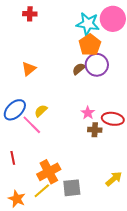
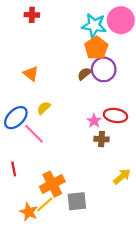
orange triangle: (29, 69) -> (31, 74), turned -42
yellow semicircle: (41, 111) -> (44, 108), moved
red ellipse: (113, 119) -> (115, 115), moved
yellow arrow: (114, 179) -> (122, 177), moved
orange star: (17, 199) -> (29, 212), moved

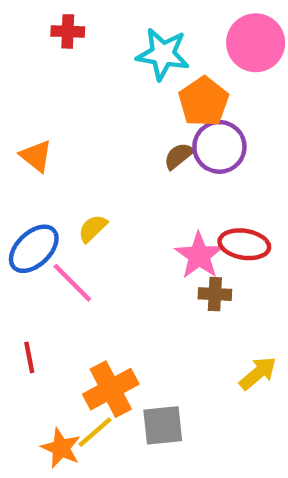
cyan star: (94, 26) -> (163, 54), moved
orange triangle: (31, 74) -> (36, 156), moved
pink star: (94, 121) -> (199, 256), size x1.5

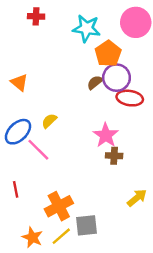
red ellipse: (244, 244) -> (130, 98), moved
yellow line: (95, 432) -> (61, 236), moved

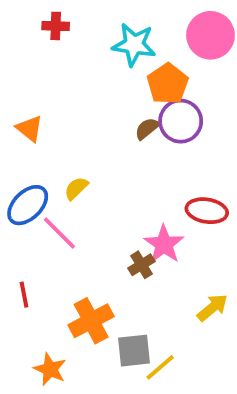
red ellipse: (130, 98) -> (207, 211), moved
pink star: (106, 135) -> (164, 244), moved
brown cross: (114, 156) -> (141, 265), moved, turned -35
yellow line: (61, 236) -> (160, 367), moved

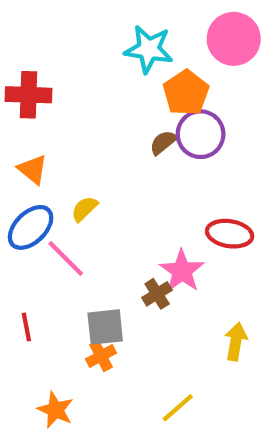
red cross: (56, 26) -> (29, 95), moved, size x1.5
orange triangle: (30, 129) -> (33, 169), moved
yellow arrow: (212, 308) -> (236, 341), turned -40
orange cross: (91, 321) -> (101, 356), size x0.6
gray square: (134, 351) -> (105, 327), moved

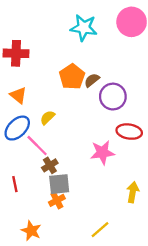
orange pentagon: (186, 93) -> (72, 77), moved
purple circle: (201, 134) -> (113, 97), moved
pink star: (182, 271) -> (102, 153), turned 30
brown cross: (157, 294) -> (50, 165), moved

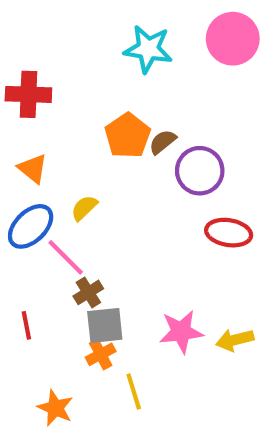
pink star: (102, 153) -> (181, 332), moved
yellow arrow: (133, 192) -> (235, 340), turned -114
yellow line: (100, 230) -> (134, 391), moved, turned -66

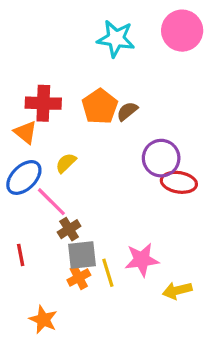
red cross: (28, 94) -> (43, 103), moved
purple circle: (200, 171) -> (161, 158), moved
yellow arrow: (235, 340) -> (177, 290), moved
yellow line: (134, 391) -> (108, 273), moved

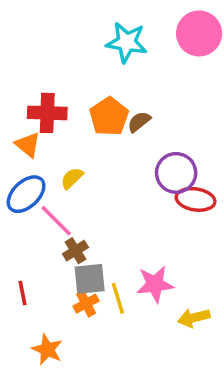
red line: (21, 255) -> (23, 293), moved

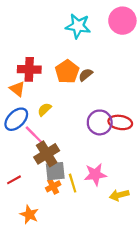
purple circle: (176, 173) -> (100, 122), moved
brown cross: (75, 251) -> (47, 154), size x1.6
red line: (23, 293) -> (14, 180), turned 72

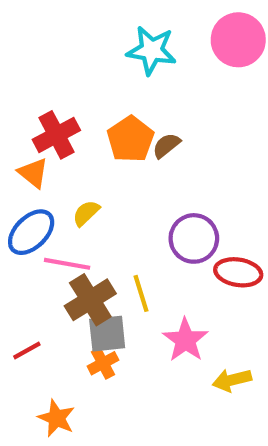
red cross: (29, 69) -> (56, 135), turned -30
red ellipse: (120, 122) -> (238, 272), moved
pink line: (35, 135) -> (67, 264), turned -35
pink star: (95, 174) -> (185, 340), turned -30
yellow line: (73, 183) -> (141, 293), moved

